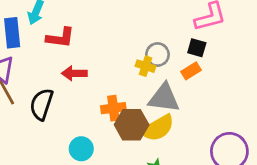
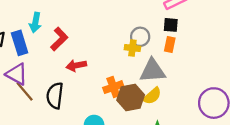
red L-shape: (60, 38) -> (59, 39), turned -40
orange rectangle: (191, 71) -> (170, 44), turned -35
yellow semicircle: (158, 128) -> (152, 96), size x0.7

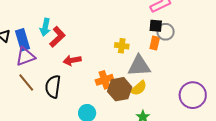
cyan arrow: (35, 23) -> (45, 27), moved
gray circle: (140, 37) -> (166, 32), moved
purple triangle: (17, 74) -> (25, 57), moved, turned -50

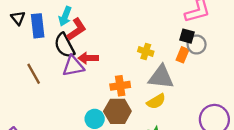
purple triangle: (25, 57) -> (73, 66), moved
black semicircle: (53, 87) -> (64, 45), moved, turned -45
brown hexagon: (120, 89) -> (117, 111), moved

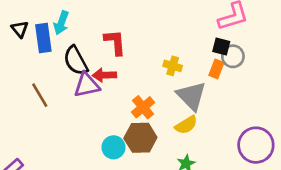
cyan arrow: (65, 16) -> (61, 23), moved
red L-shape: (77, 29) -> (115, 42), moved, turned -60
gray triangle: (161, 77) -> (191, 96), turned 40
orange cross: (120, 86) -> (143, 107), turned -30

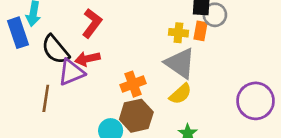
red L-shape: (115, 42) -> (92, 23), turned 52
yellow cross: (173, 66) -> (178, 33), moved
brown line: (40, 95) -> (46, 98), moved, turned 50
orange cross: (143, 107) -> (133, 84), turned 30

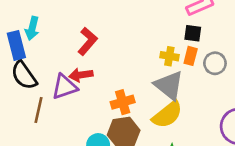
gray circle: (215, 15) -> (215, 63), moved
black semicircle: (55, 50) -> (24, 75), moved
yellow semicircle: (181, 94) -> (167, 115), size x1.4

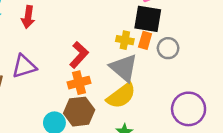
black square: (193, 33) -> (148, 19), size x1.6
red L-shape: (87, 41) -> (79, 55), moved
red arrow: (81, 75) -> (28, 17), moved, turned -75

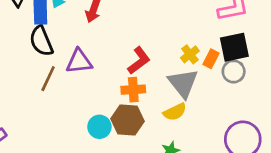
black square: (148, 19) -> (234, 47), moved, turned -32
yellow cross: (125, 40) -> (190, 54), turned 30
yellow semicircle: (121, 96) -> (175, 112), size x0.7

